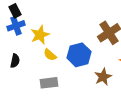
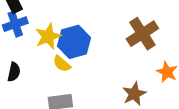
blue hexagon: (79, 55) -> (74, 42), moved

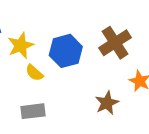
blue hexagon: (74, 42) -> (66, 51), moved

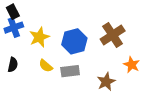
yellow semicircle: (34, 73) -> (46, 66), moved
gray rectangle: (33, 111) -> (70, 71), moved

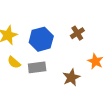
brown cross: (113, 35) -> (77, 33), size x0.6

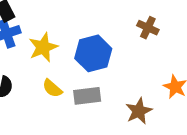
brown cross: (77, 33) -> (148, 28), moved, turned -32

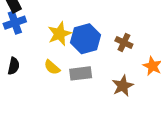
brown cross: (148, 28) -> (124, 42), moved
yellow star: (43, 47) -> (59, 34), moved

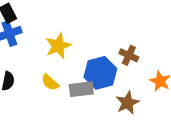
blue hexagon: (85, 39) -> (100, 73), moved

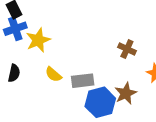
yellow star: (58, 46) -> (38, 40), moved
blue hexagon: (100, 73) -> (100, 102), moved

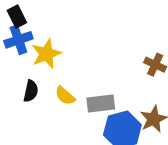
black semicircle: (14, 73) -> (31, 91), moved

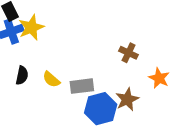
yellow star: (46, 54) -> (31, 27), moved

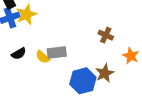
black semicircle: (22, 75) -> (19, 54), turned 48
gray rectangle: (82, 86) -> (57, 53), moved

